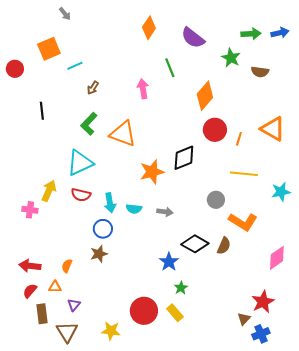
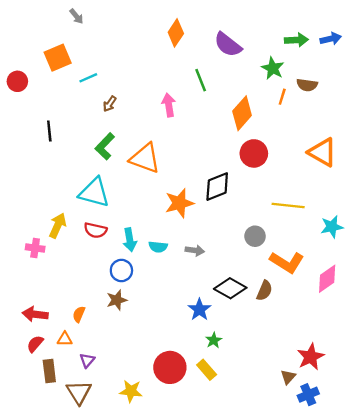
orange line: (239, 139) -> (282, 97), moved
cyan triangle: (80, 163) -> (94, 192), turned 40
pink diamond: (277, 258) -> (327, 279), moved

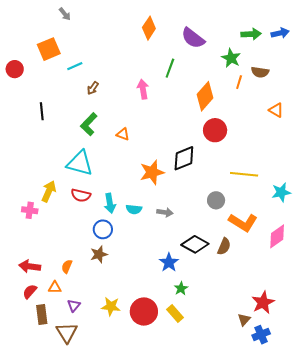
green line: (201, 80) -> (170, 68), turned 42
orange triangle: (322, 152) -> (276, 110), moved, size x0.6
orange triangle: (145, 158) -> (123, 134), size x0.5
yellow star: (131, 391) -> (111, 306), moved

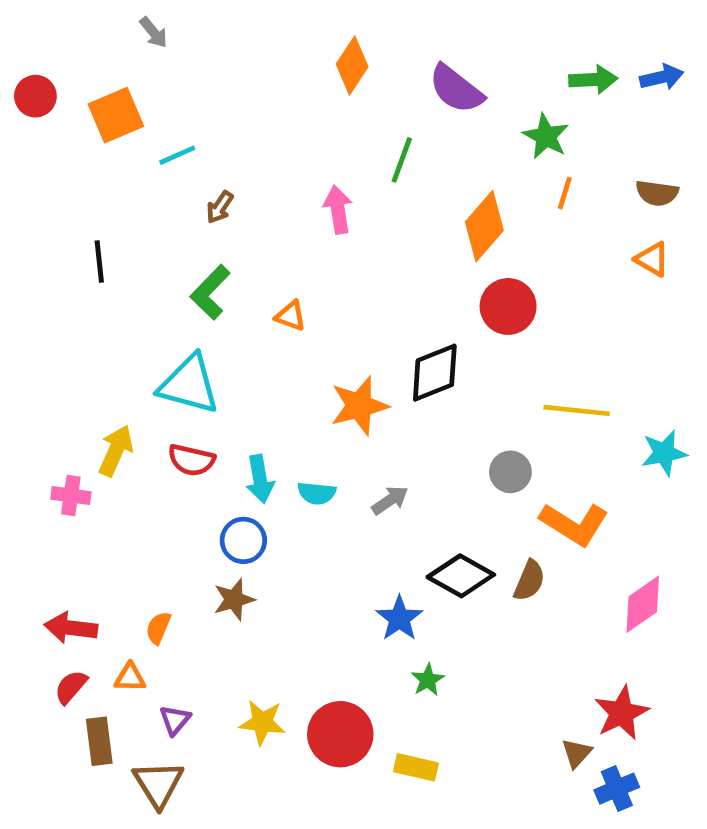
red circle: (15, 69) -> (35, 96), moved
brown semicircle: (260, 72) -> (657, 193), moved
gray arrow: (165, 212) -> (390, 500), turned -42
pink diamond: (277, 236) -> (643, 604), moved
yellow rectangle: (175, 313) -> (416, 767), moved, turned -36

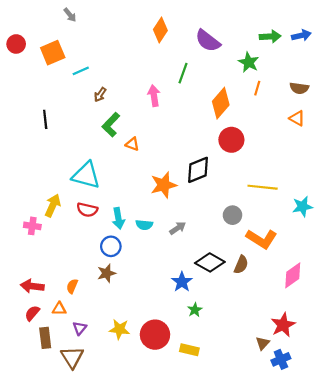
green L-shape: (210, 292) -> (111, 125), moved

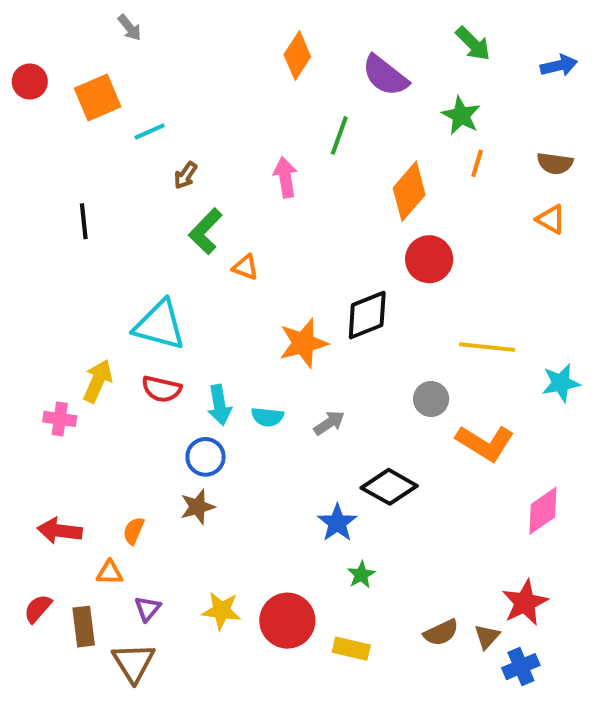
green arrow: (270, 36) -> (473, 44), moved, turned 48
brown semicircle: (241, 265) -> (441, 633), moved, turned 42
red semicircle: (32, 313) -> (38, 609), moved

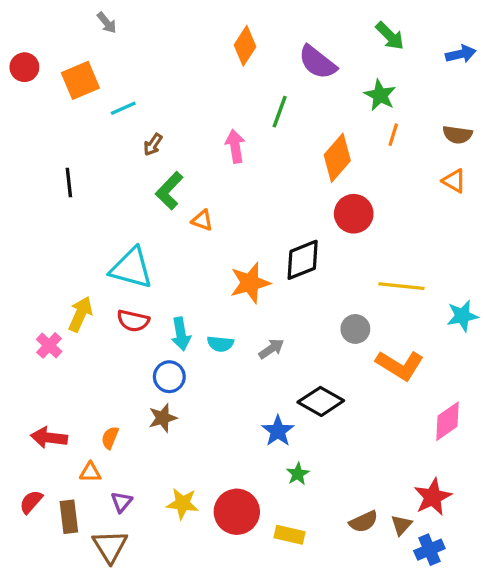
pink cross: (60, 419) -> (49, 345), turned 35

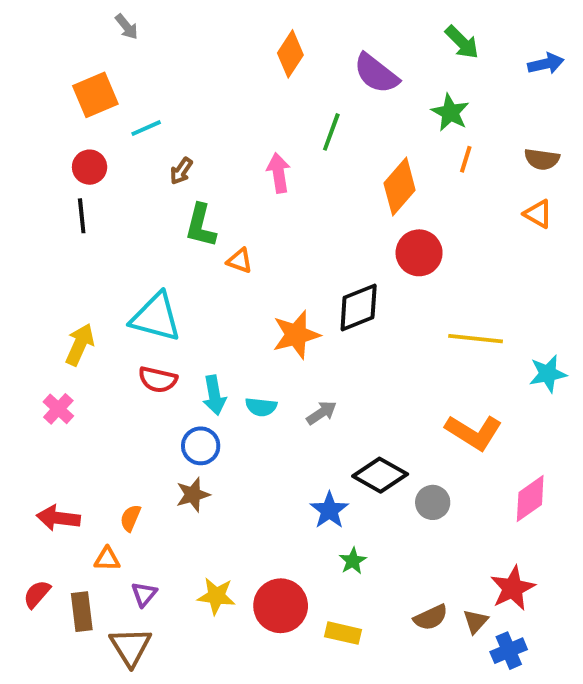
red circle: (24, 67) -> (90, 167), moved
green L-shape: (169, 191) -> (201, 226), turned -30
yellow arrow: (80, 314) -> (80, 344), moved
gray circle: (355, 329) -> (433, 502), moved

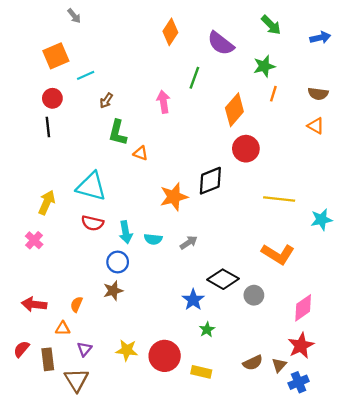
green star: (450, 112) -> (264, 66), turned 30
pink diamond: (530, 499) -> (303, 308), moved

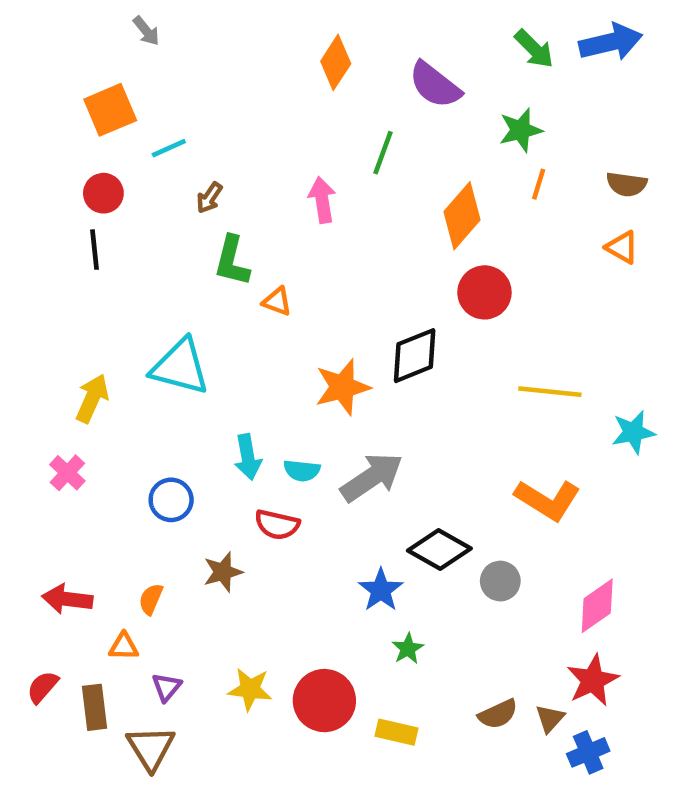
blue arrow: (320, 38) -> (611, 42), moved, size x1.5
red semicircle: (92, 223) -> (277, 525), moved
gray arrow: (189, 243) -> (372, 477), size x1.8
blue circle: (118, 262) -> (171, 500), moved

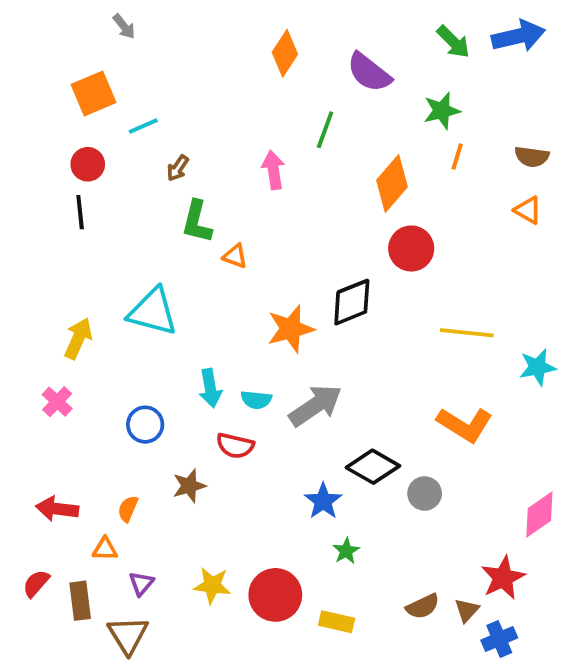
pink diamond: (597, 606) -> (539, 515), moved

